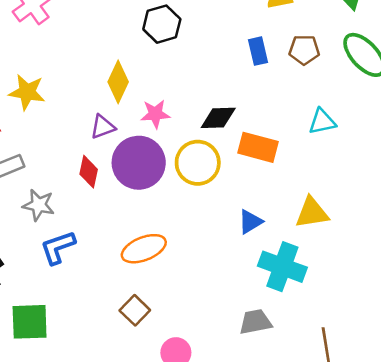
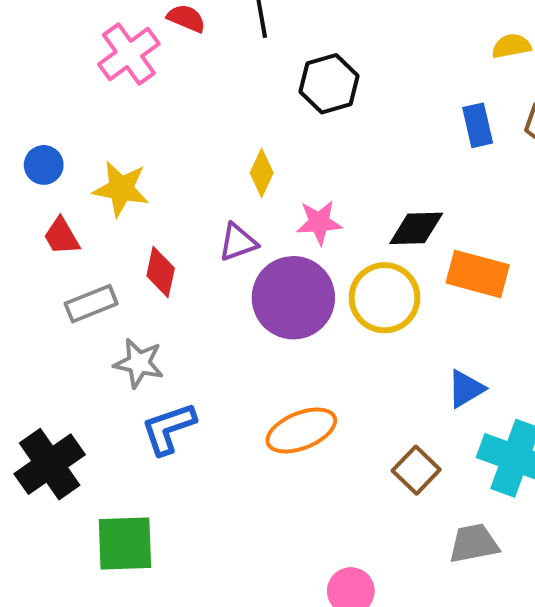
yellow diamond: (118, 82) -> (262, 173), size x0.7
red diamond: (89, 172) -> (161, 272), moved
brown square: (135, 310) -> (416, 470), moved

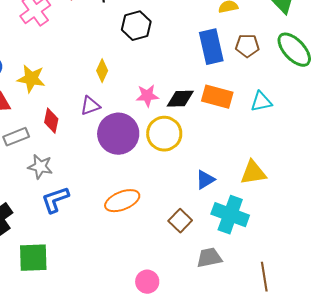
blue rectangle: (478, 125) -> (211, 47), size x1.6
pink star: (319, 222) -> (147, 96), moved
orange rectangle: (478, 274) -> (217, 97), moved

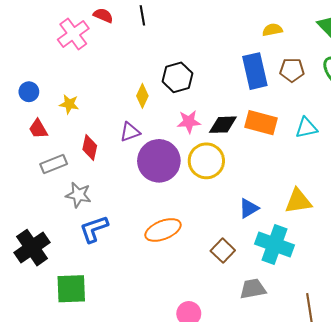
black hexagon: (136, 26) -> (177, 77), moved
yellow star: (31, 79) -> (69, 104), size x0.7

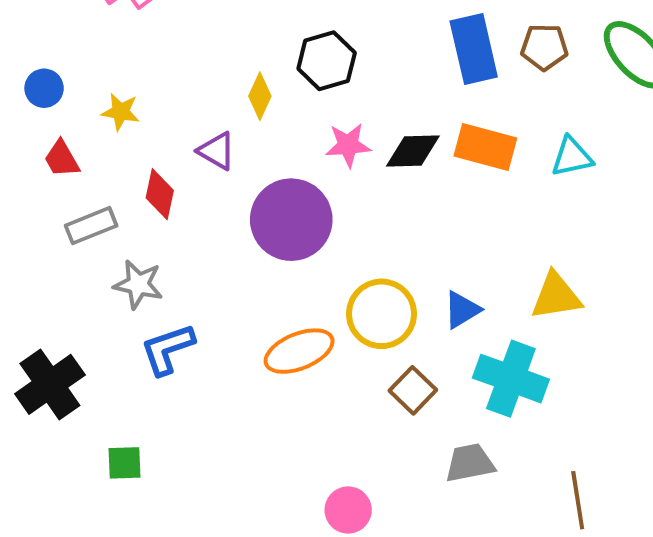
purple triangle: (130, 132) -> (217, 151), moved, turned 50
yellow circle: (206, 161) -> (381, 314), moved
green square: (71, 289) -> (124, 463), size x0.6

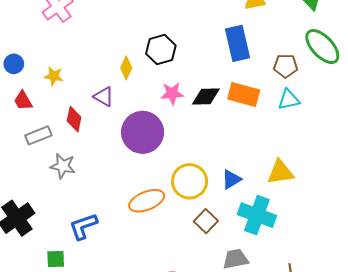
brown pentagon: (544, 47) -> (286, 66), moved
blue L-shape: (168, 349) -> (83, 226), moved

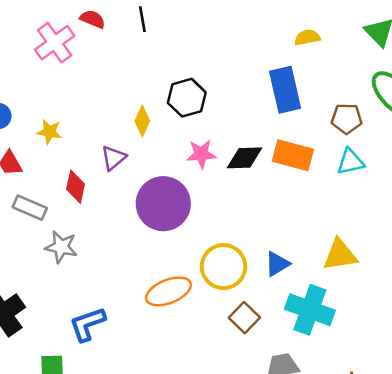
purple triangle: (104, 97) -> (114, 158), turned 50
gray rectangle: (38, 135) -> (30, 208), turned 45

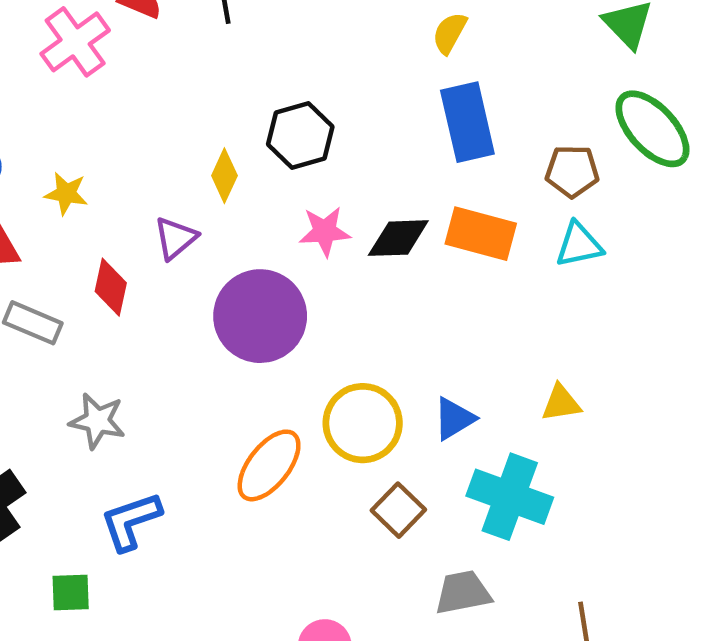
yellow semicircle: (307, 37) -> (450, 33), moved, turned -50
gray star: (61, 247) -> (97, 421), moved
yellow triangle: (340, 255) -> (561, 403), size x0.7
orange ellipse: (169, 291) -> (269, 465), turned -30

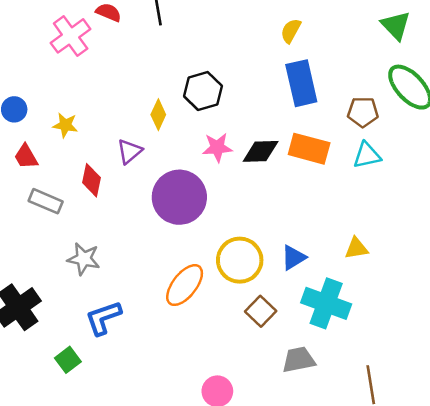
green square: (71, 593) -> (68, 360), turned -35

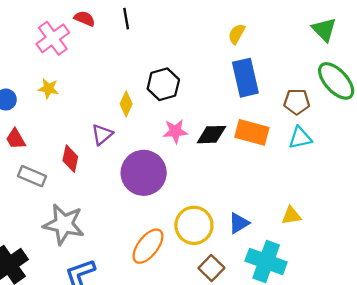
yellow star: (65, 125) -> (48, 89), moved
gray star: (84, 259) -> (64, 224), size x1.5

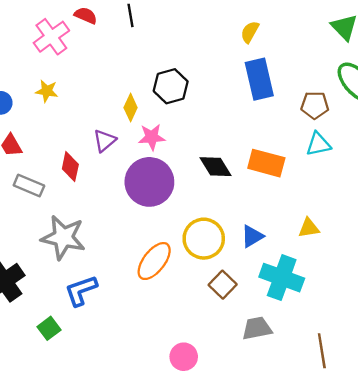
pink star: (175, 131) -> (152, 137), moved
orange rectangle: (252, 132) -> (266, 163), moved
black diamond: (211, 135) -> (216, 167), moved, turned 60

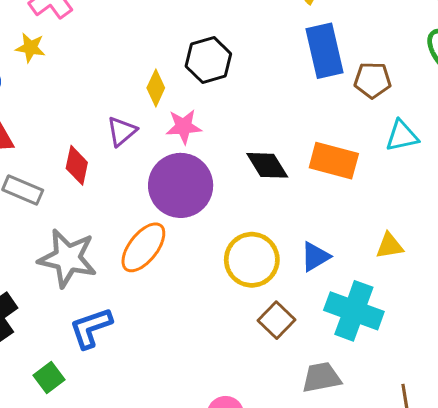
yellow star: (47, 91) -> (30, 48), moved
brown pentagon: (315, 105) -> (373, 80), moved
orange ellipse: (154, 261) -> (143, 247), moved

